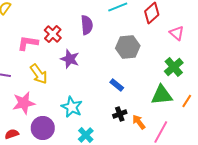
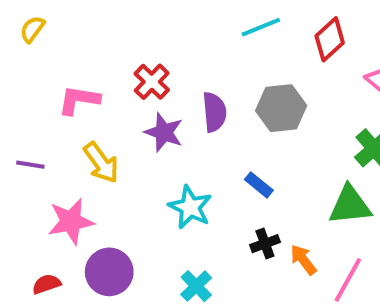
purple semicircle: (87, 25) -> (214, 112), moved
red cross: (53, 34) -> (152, 82), moved
cyan star: (72, 107) -> (190, 207), moved

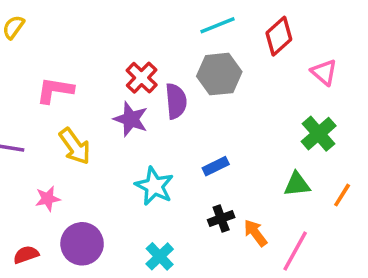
red cross: (152, 82) -> (142, 78), moved
gray hexagon: (281, 108) -> (219, 74), moved
blue rectangle: (259, 185) -> (216, 166), turned -65
green triangle: (350, 205) -> (297, 184), size x0.7
pink star: (71, 221) -> (48, 199), size x0.6

